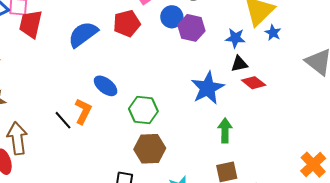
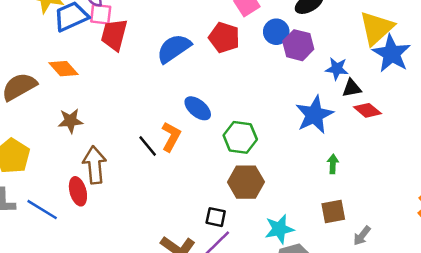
red pentagon: (127, 23) -> (224, 38), turned 30
blue star: (273, 33) -> (392, 54), size x2.0
blue star: (235, 38) -> (337, 69), moved
green arrow: (225, 130) -> (333, 164), size x0.7

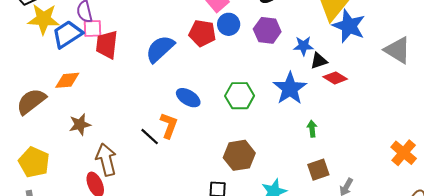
blue circle: (276, 32) -> (229, 24), moved
orange diamond: (64, 69) -> (67, 80), turned -45
green hexagon: (240, 137) -> (240, 96), moved

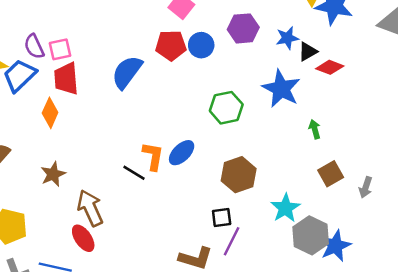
blue circle: (229, 24) -> (201, 45), moved
pink square: (92, 29) -> (60, 49), moved
orange diamond: (67, 80) -> (50, 113), moved, turned -50
blue ellipse: (188, 98) -> (182, 153), moved, turned -65

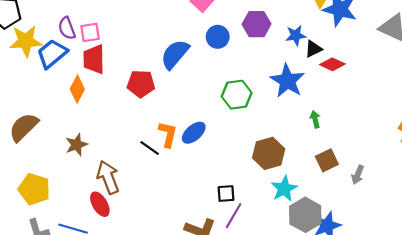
red pentagon: (171, 45) -> (141, 84), moved
blue semicircle: (127, 72) -> (175, 54), moved
brown hexagon: (239, 175) -> (269, 153), moved

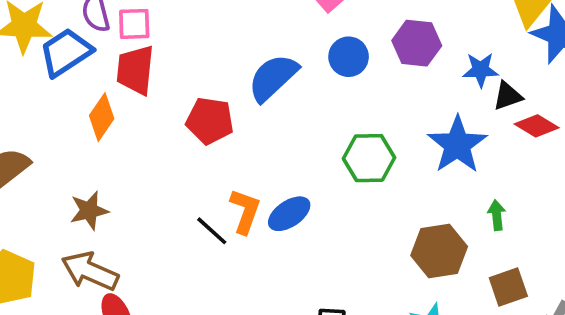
brown hexagon: (269, 153) -> (439, 251), moved
brown arrow: (108, 177) -> (90, 271), moved, turned -52

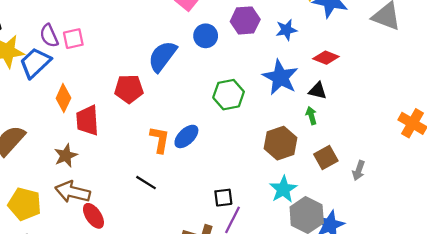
red trapezoid: (135, 70) -> (87, 120), moved
black triangle: (508, 96) -> (318, 91), moved, turned 42
black line: (212, 231) -> (146, 183), moved

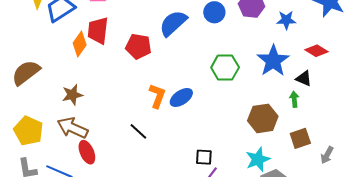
red trapezoid: (87, 120) -> (98, 30), moved

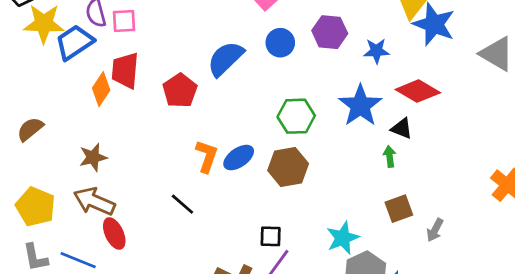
red pentagon: (139, 46) -> (180, 91), turned 30
red diamond: (316, 51) -> (418, 91), size x1.4
brown semicircle: (26, 73) -> (30, 129), size x0.7
brown hexagon: (263, 118) -> (288, 167), moved

